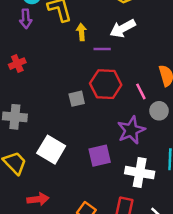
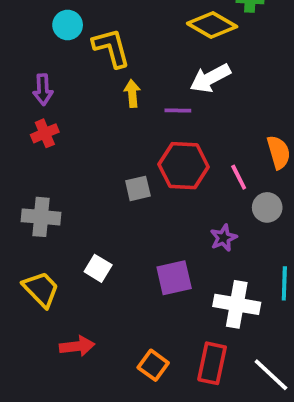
purple arrow: (26, 19) -> (43, 90), moved
yellow arrow: (81, 32) -> (132, 93), moved
purple star: (131, 130) -> (223, 238), size x0.6
white square: (51, 150) -> (98, 268), size x0.6

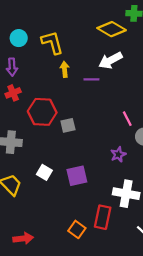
cyan circle: (68, 25) -> (19, 38), moved
red hexagon: (184, 166) -> (42, 112), moved
purple square: (174, 278) -> (77, 176), moved
red arrow: (77, 346) -> (23, 238), moved
red rectangle: (212, 363) -> (103, 217), moved

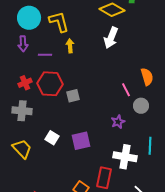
cyan circle: (19, 38) -> (29, 18), size x1.5
white arrow: (110, 60) -> (111, 38), turned -40
purple line: (91, 79) -> (45, 55), moved
red cross: (13, 93) -> (25, 83), moved

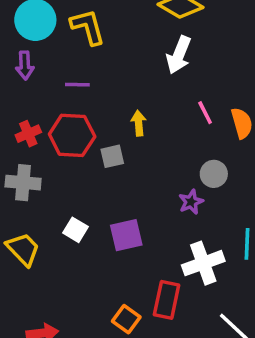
yellow arrow: (70, 46) -> (139, 123), moved
purple line: (45, 55) -> (77, 85), moved
pink line: (126, 90) -> (205, 113), moved
gray circle: (141, 106) -> (214, 174), moved
white cross: (125, 157) -> (203, 263), turned -30

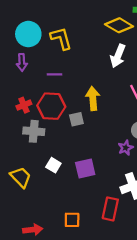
yellow arrow: (139, 123) -> (93, 98), size x1.5
gray cross: (23, 183) -> (34, 131), moved
orange square: (126, 319) -> (72, 220), moved, turned -35

